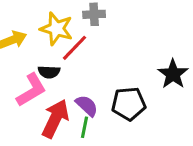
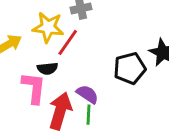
pink L-shape: (31, 90) -> (34, 88), turned -44
black pentagon: (129, 104) -> (130, 68), moved

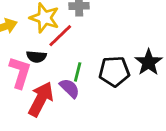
green line: (89, 115) -> (78, 72), moved

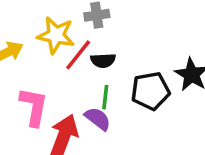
black semicircle: (36, 57) -> (103, 60), moved

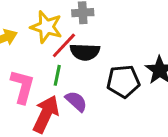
black semicircle: (103, 60) -> (85, 52), size x1.4
green line: (105, 97) -> (57, 75), moved

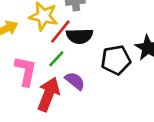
green line: (57, 75) -> (56, 59), turned 36

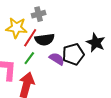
purple semicircle: (75, 81) -> (57, 59), moved

